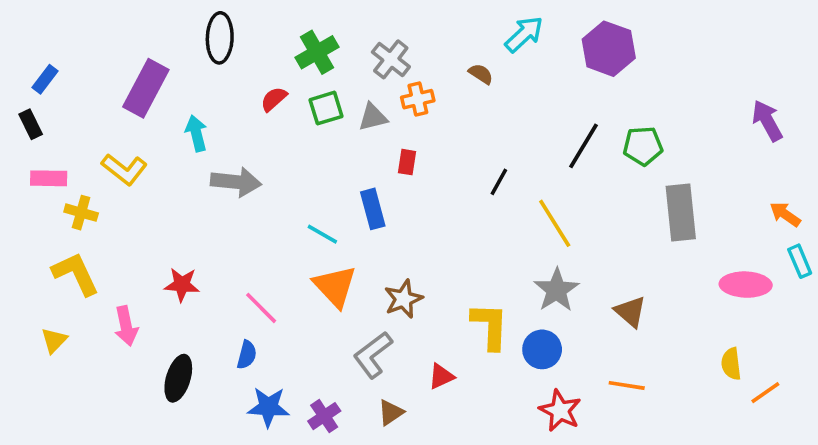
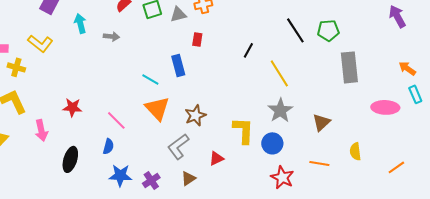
black line: (584, 146) -> (295, 30), turned -64
gray arrow: (236, 182) -> (111, 36), moved, size x0.6
brown triangle: (630, 312) -> (321, 122), turned 36
yellow semicircle: (731, 364) -> (355, 151), moved

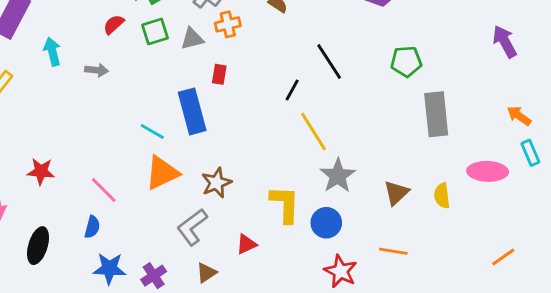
black line: (295, 30) -> (329, 61), moved
blue rectangle: (178, 65) -> (192, 111), size x1.4
yellow line: (279, 73) -> (313, 131), moved
orange triangle: (157, 108) -> (162, 173), turned 48
yellow semicircle: (355, 151) -> (442, 196), moved

